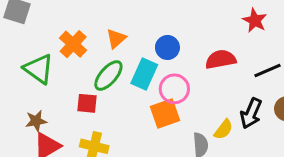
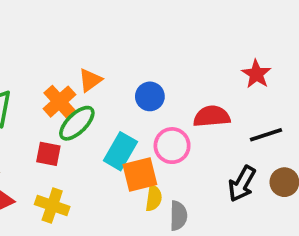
orange cross: (73, 44) -> (59, 102), moved
cyan rectangle: (144, 74) -> (120, 151), moved
pink circle: (174, 89) -> (172, 146), moved
yellow semicircle: (224, 129) -> (154, 198), moved, turned -35

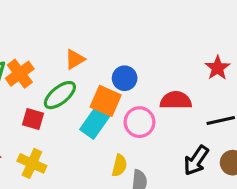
orange cross: (59, 102) -> (20, 74), moved
orange square: (140, 175) -> (106, 101), moved, turned 32

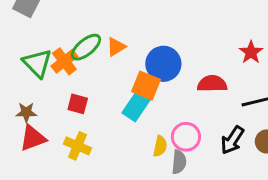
blue circle: (125, 78) -> (163, 64), size x1.5
green ellipse: (60, 95) -> (86, 47), moved
pink circle: (139, 122) -> (186, 137), moved

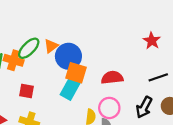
orange cross: (64, 61) -> (14, 60), turned -30
blue circle: (163, 64) -> (68, 56), moved
red semicircle: (212, 84) -> (112, 78), moved

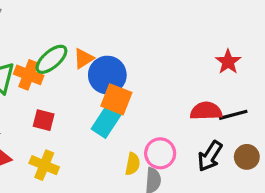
red semicircle: (112, 78) -> (206, 111), moved

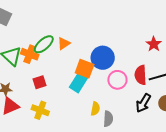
blue circle: (107, 75) -> (103, 58), moved
red semicircle: (206, 111) -> (141, 75), turned -90
red square: (44, 120) -> (39, 82), turned -32
pink circle: (160, 153) -> (117, 80), moved

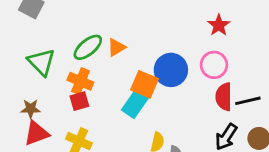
red star: (154, 44) -> (219, 25), moved
orange cross: (30, 54) -> (80, 81), moved
pink circle: (117, 80) -> (214, 65), moved

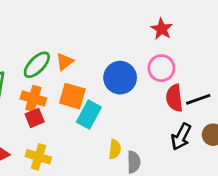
orange square: (145, 84) -> (72, 96), moved

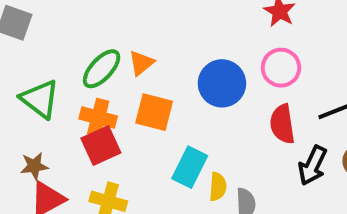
red semicircle: (174, 98) -> (282, 124), moved
cyan rectangle: (89, 115) -> (190, 167), moved
red square: (35, 118) -> (101, 145), size x1.4

